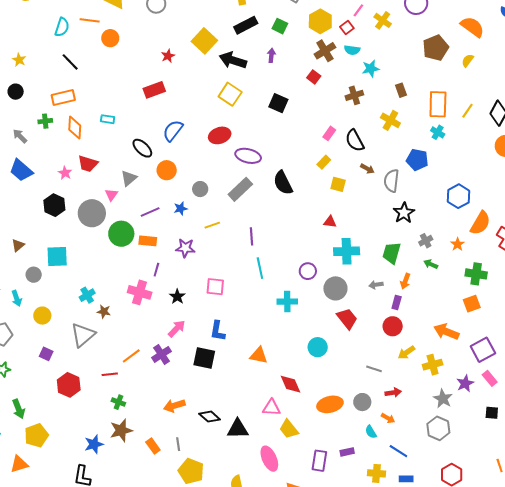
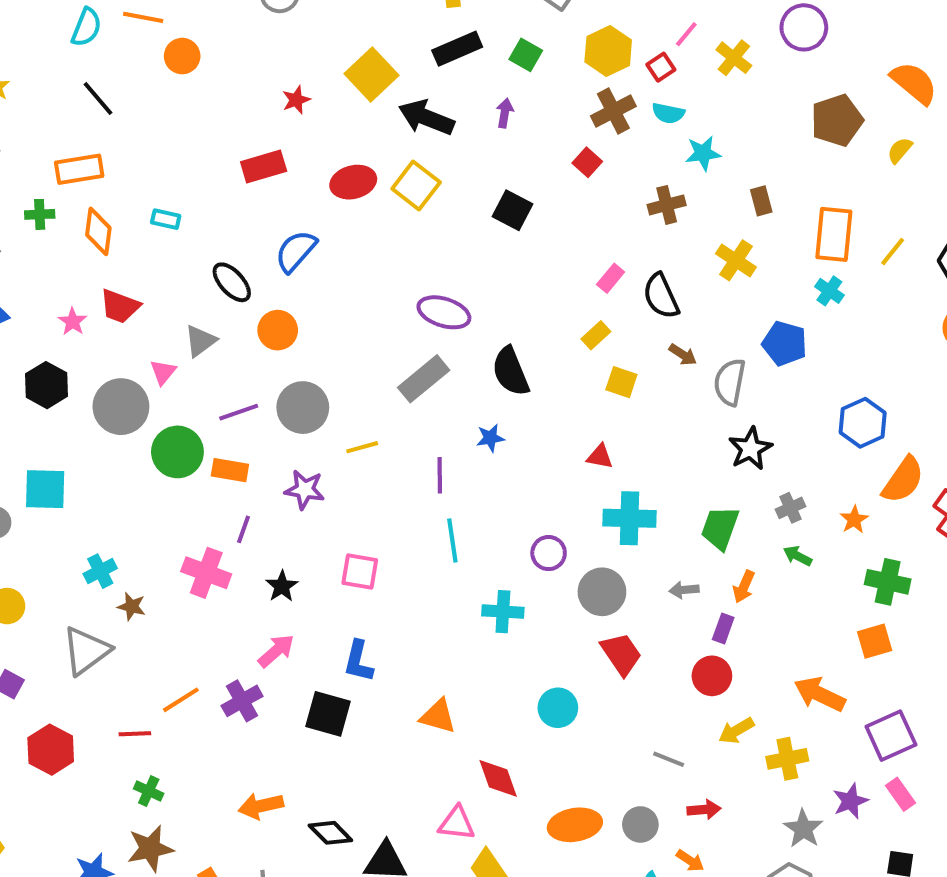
red ellipse: (220, 135) -> (353, 182), moved
gray circle: (200, 189) -> (303, 408), moved, size x1.6
blue star: (181, 208) -> (490, 438), moved

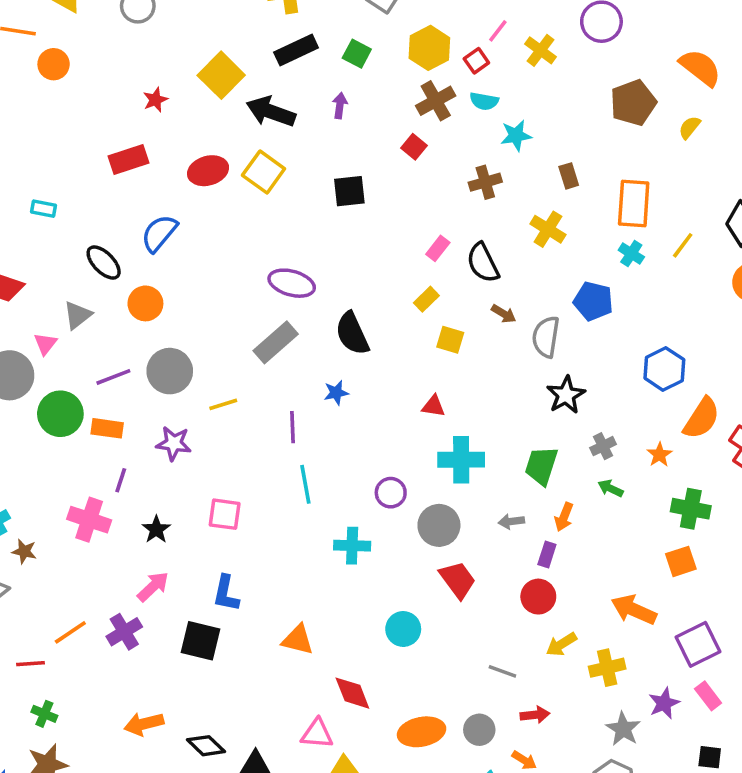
black square: (512, 210) -> (349, 191), turned -32
yellow line: (893, 251) -> (683, 245), moved

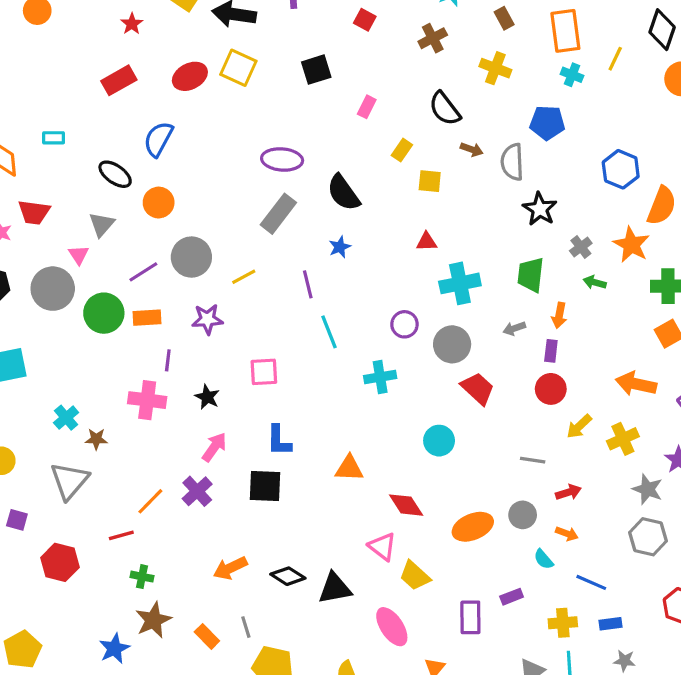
pink rectangle: (438, 248) -> (367, 107), moved
orange star: (659, 455) -> (631, 245), size x1.6
pink triangle: (317, 734) -> (382, 547), turned 44

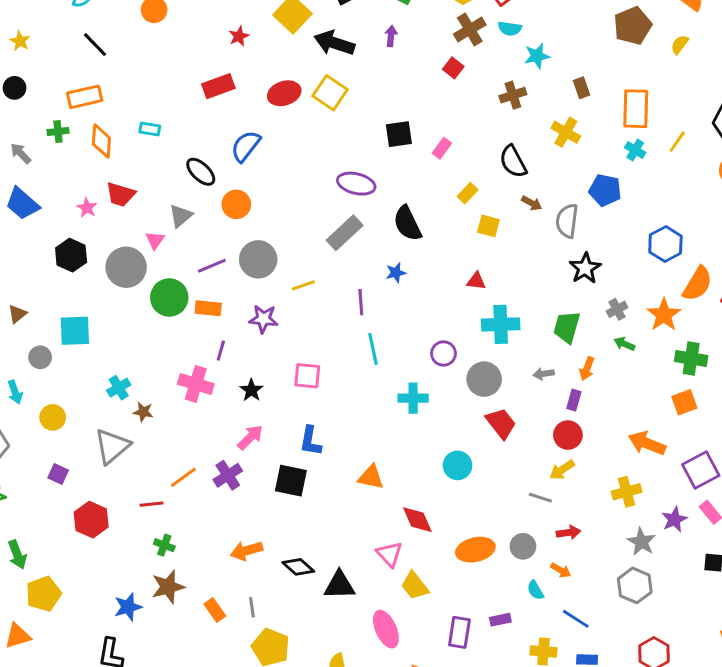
black square: (316, 70) -> (399, 134), moved
yellow arrow: (579, 426) -> (562, 470), moved

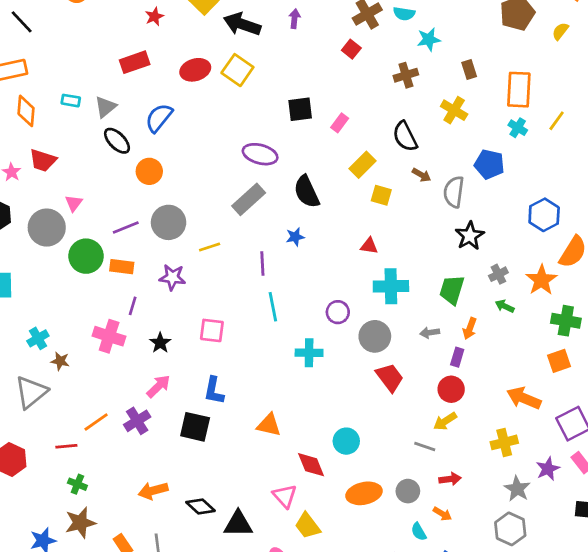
yellow rectangle: (468, 193) -> (363, 165), size x1.4
gray triangle: (181, 216) -> (106, 107), moved
cyan circle: (458, 465) -> (346, 441), moved

